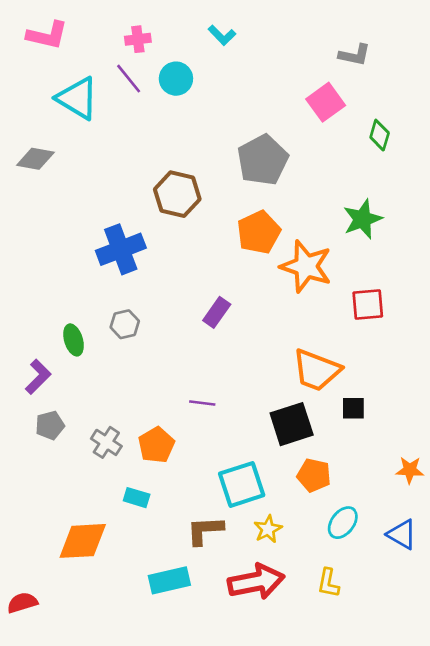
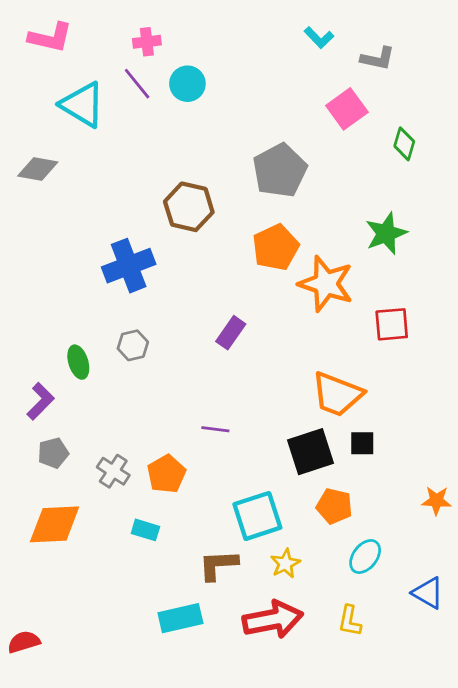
cyan L-shape: (222, 35) -> (319, 38), moved
black square: (353, 408) -> (362, 443), moved
blue triangle: (402, 534) -> (428, 593), moved
orange diamond: (83, 541) -> (55, 524), moved

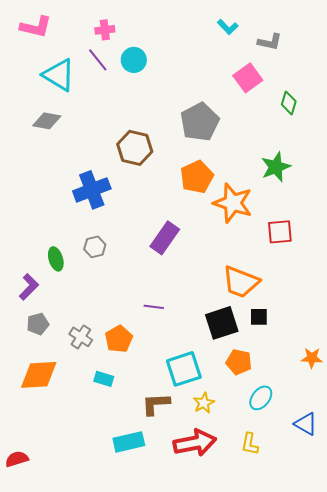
gray diamond: (38, 169) -> (47, 121), moved
purple rectangle: (231, 333) -> (165, 238), size x1.4

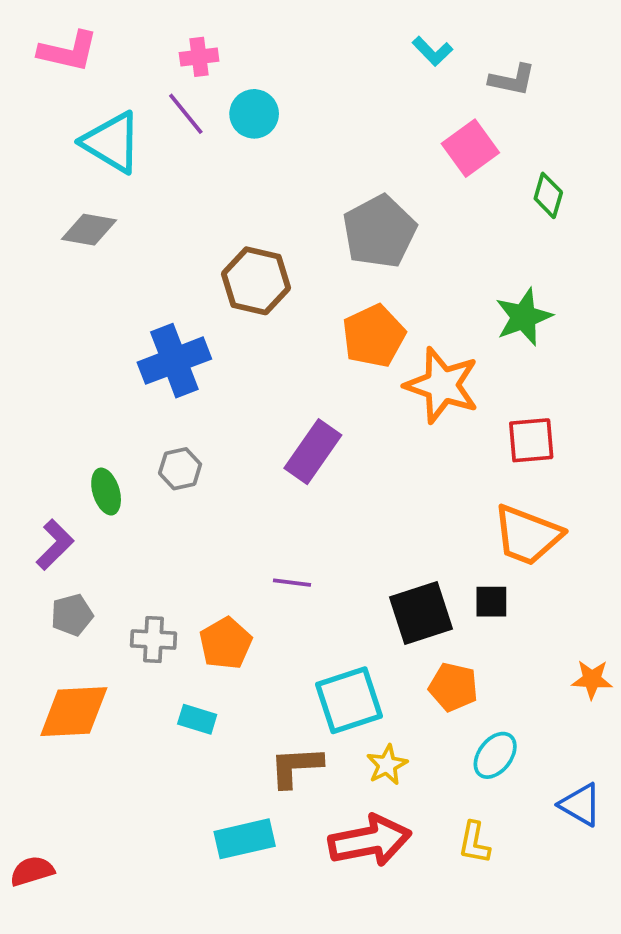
orange trapezoid: (241, 282) -> (527, 535), moved
gray cross: (81, 337) -> (154, 640), turned -30

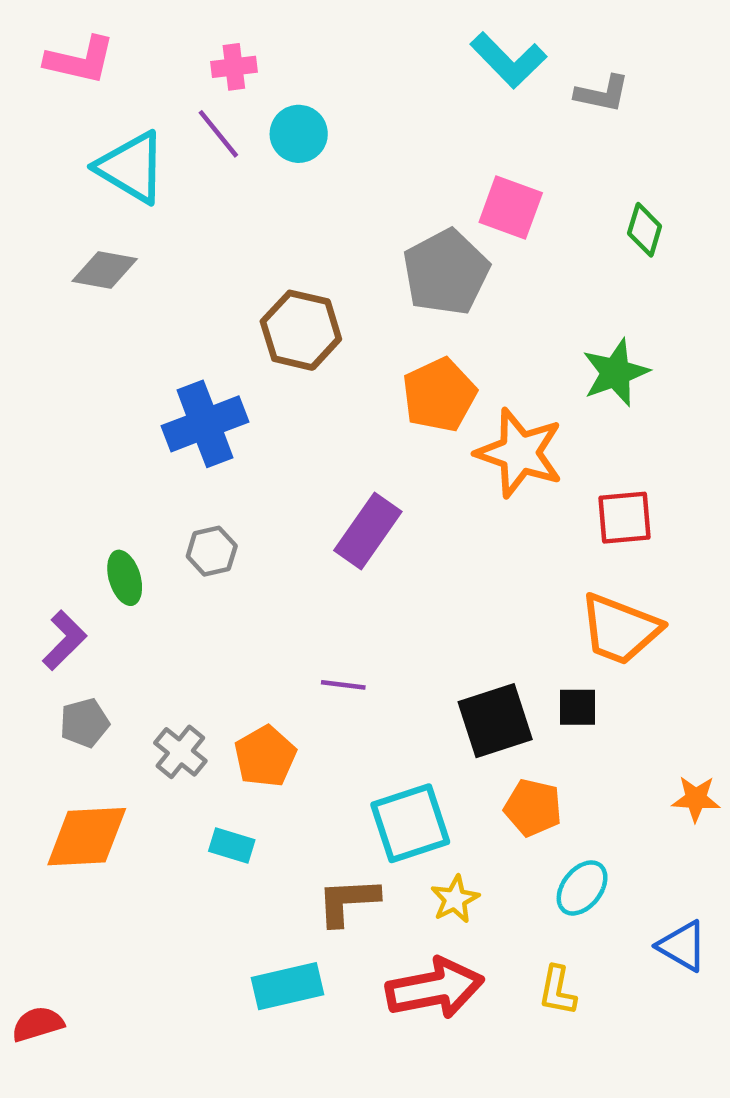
cyan L-shape: (432, 51) -> (508, 60), size x1.6
pink square: (470, 148) -> (511, 207), moved, turned -34
gray cross: (154, 640) -> (180, 752), turned 36

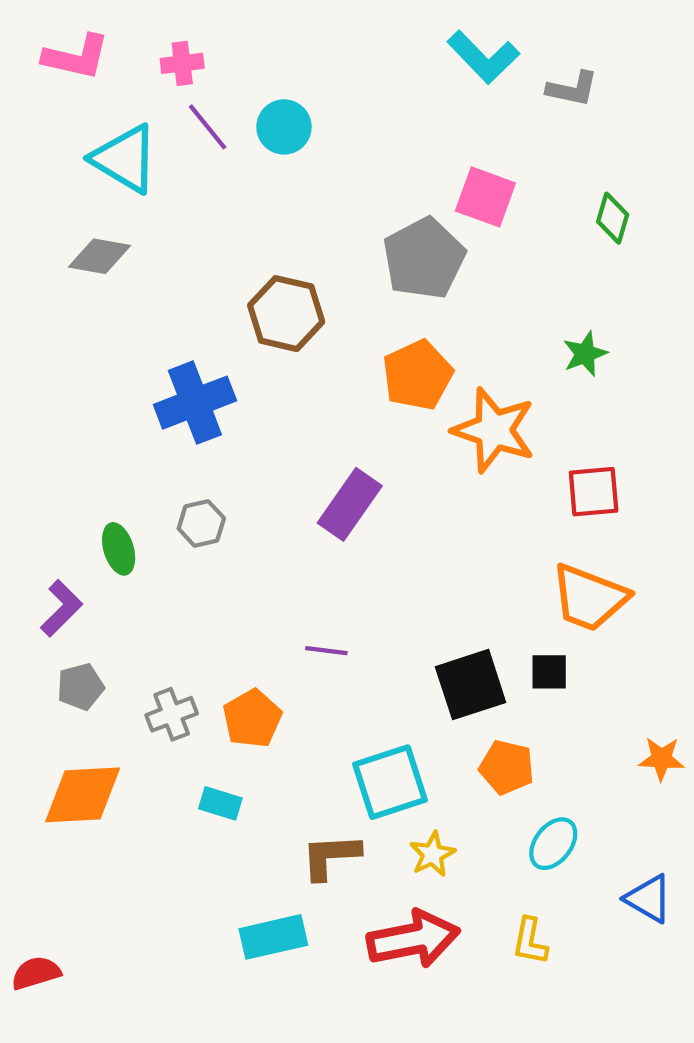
pink cross: (234, 67) -> (182, 63), moved
green star: (616, 373) -> (585, 354), size x0.7
gray cross: (180, 752) -> (172, 714), turned 30

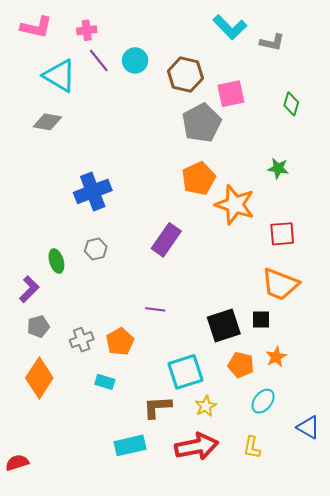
pink square: (485, 197) -> (231, 94), turned -32
brown hexagon: (286, 314) -> (185, 75), moved
green star: (585, 354) -> (278, 168), turned 30
orange star: (661, 759) -> (276, 357), moved, turned -30
orange diamond: (83, 795) -> (39, 378), turned -54

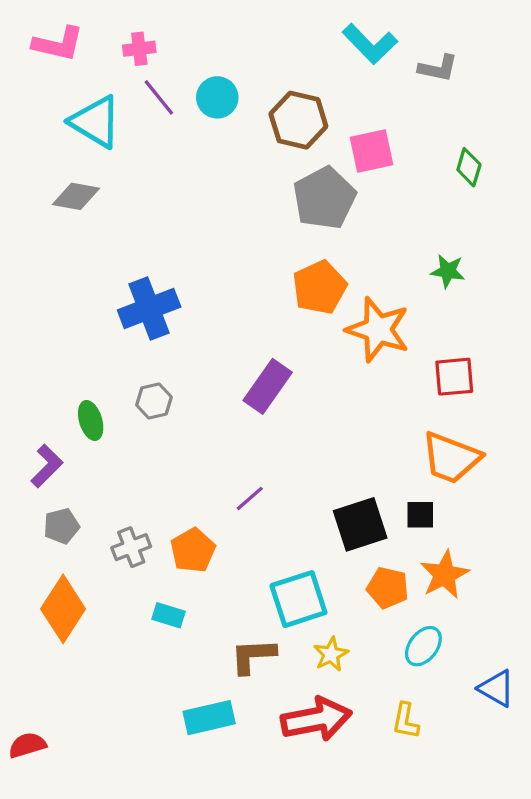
purple line: (155, 309) -> (250, 498), turned -48
orange star: (276, 357) -> (445, 575), size x1.4

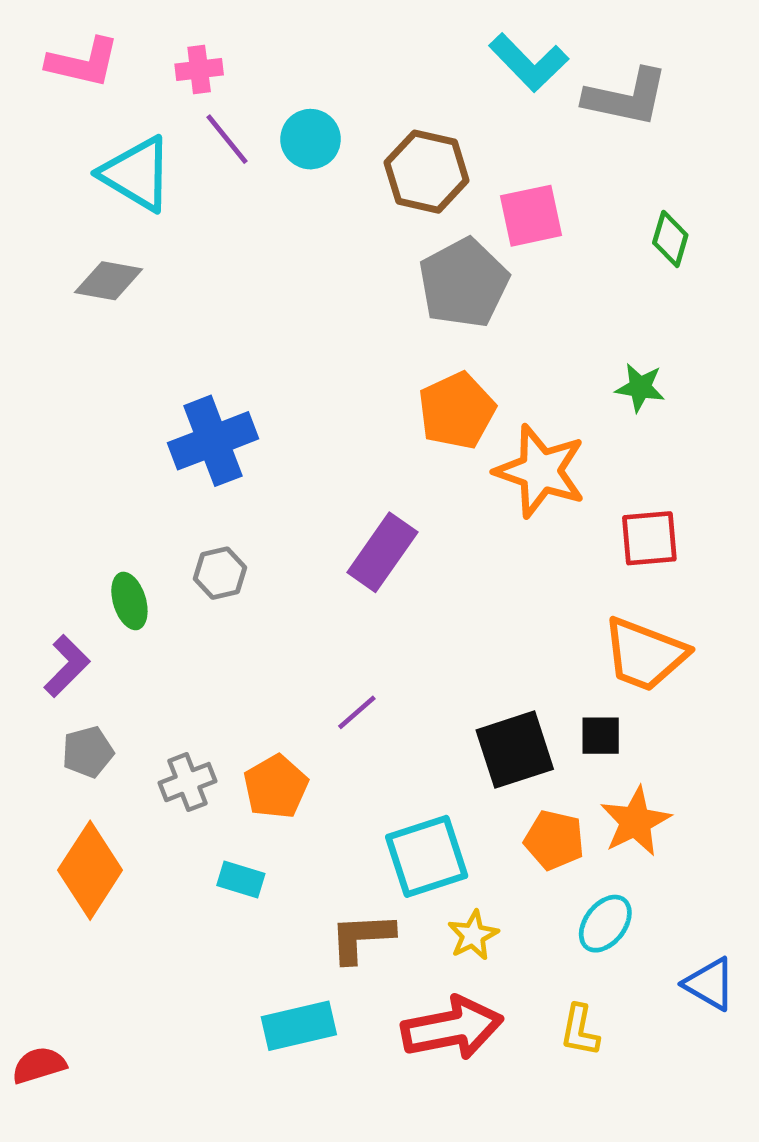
gray L-shape: (438, 68) -> (626, 97), size x1.5

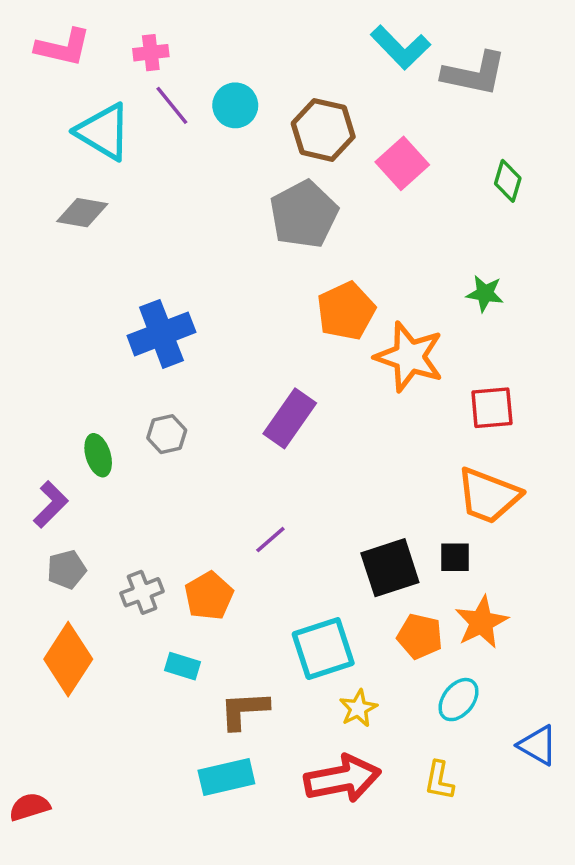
pink square: (531, 216) -> (402, 163), turned -30
gray pentagon: (464, 283) -> (304, 214), moved
brown L-shape: (362, 938) -> (244, 710), moved

